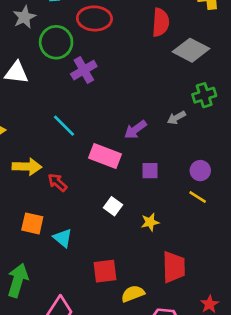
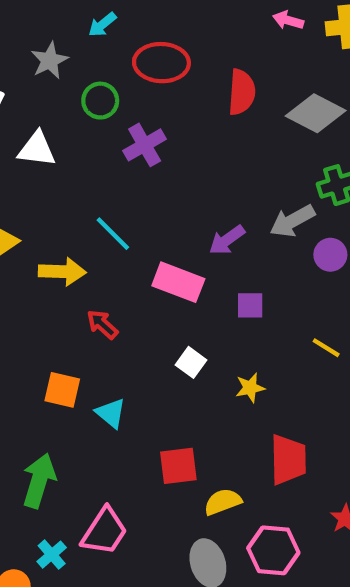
red semicircle: (161, 22) -> (242, 92), moved
green circle: (56, 42) -> (100, 101), size x0.7
gray arrow: (176, 118) -> (292, 221), size x1.5
yellow arrow: (27, 167) -> (62, 272), moved
purple circle: (200, 171) -> (330, 255), moved

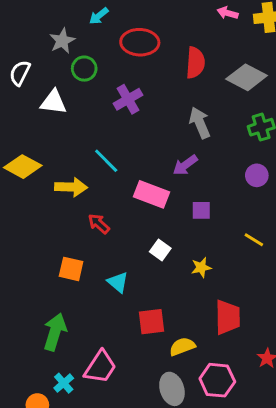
green circle: (100, 101) -> (84, 69), moved
gray arrow: (292, 221) -> (200, 123), moved, turned 96
cyan triangle: (111, 413) -> (118, 282), moved

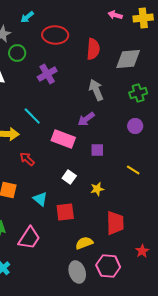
gray diamond: (247, 77) -> (128, 59), turned -32
red square: (151, 322) -> (65, 212), moved
pink trapezoid: (100, 367) -> (29, 238), moved

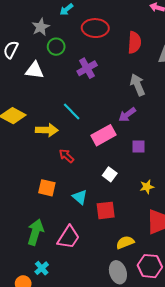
pink rectangle: (63, 139) -> (104, 135), turned -50
yellow star: (97, 189) -> (147, 187), moved

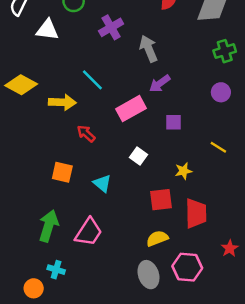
gray arrow: (138, 85) -> (148, 49), moved
red square: (106, 210) -> (161, 200), moved
cyan cross: (42, 268) -> (56, 270), turned -32

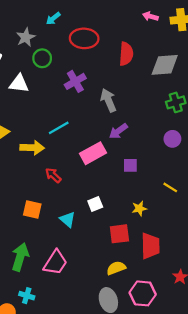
cyan line: (92, 80) -> (59, 128), turned -75
white square: (139, 156) -> (95, 204), moved, turned 32

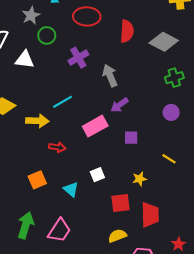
gray diamond: (165, 65) -> (164, 42), turned 32
red arrow: (53, 175) -> (57, 147), turned 147
orange square: (32, 210) -> (37, 180), turned -36

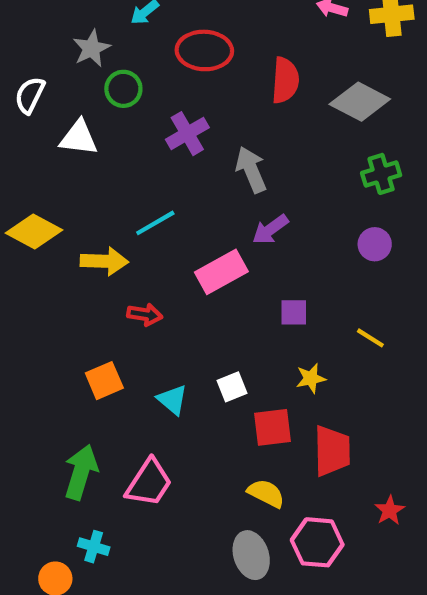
purple square: (131, 138) -> (294, 312), moved
white square: (97, 175) -> (232, 387), moved
yellow semicircle: (117, 236) -> (266, 493), turned 48

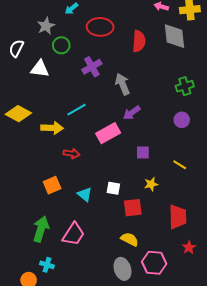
gray diamond: (360, 102) -> (175, 36), moved, turned 56
white square: (232, 387) -> (113, 188), turned 32
red trapezoid: (332, 451) -> (178, 217), moved

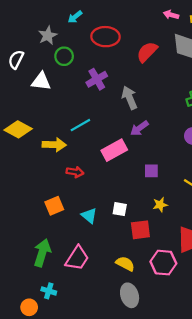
red semicircle: (139, 41) -> (147, 52), turned -140
yellow semicircle: (130, 239) -> (125, 264), moved
pink hexagon: (154, 263) -> (163, 263), moved

